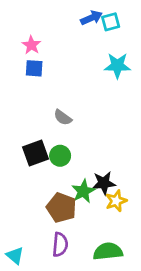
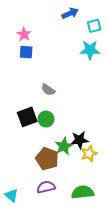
cyan square: (111, 22) -> (94, 26), moved
purple semicircle: (60, 245) -> (46, 187), turned -108

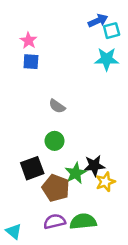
blue arrow: (70, 13) -> (98, 21), moved
black square: (27, 117) -> (32, 168), moved
green semicircle: (83, 192) -> (83, 221), moved

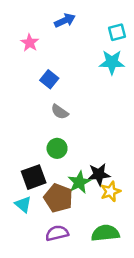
blue arrow: (98, 21) -> (65, 20), moved
blue square: (31, 62) -> (49, 79), moved, turned 35
green semicircle: (83, 221) -> (105, 233), moved
cyan triangle: (14, 231) -> (23, 204), moved

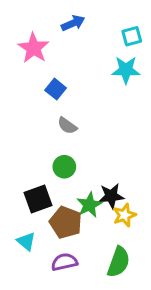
pink star: (30, 43) -> (34, 48), size x1.5
cyan triangle: (23, 204) -> (26, 241), moved
green semicircle: (105, 233) -> (119, 262), turned 116

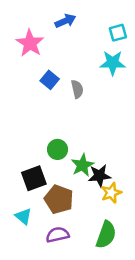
gray semicircle: (67, 126) -> (77, 89), moved, turned -138
green star: (89, 205) -> (82, 165), moved

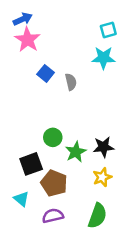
blue arrow: (65, 21) -> (23, 19), moved
black star: (99, 176) -> (103, 147), moved

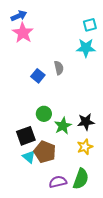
blue square: (46, 73) -> (38, 76), moved
cyan triangle: (21, 199) -> (29, 157), moved
purple semicircle: (53, 216) -> (58, 182), moved

